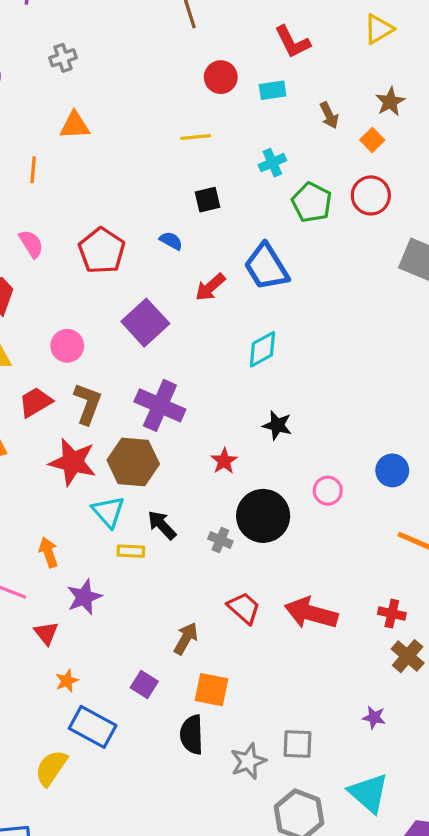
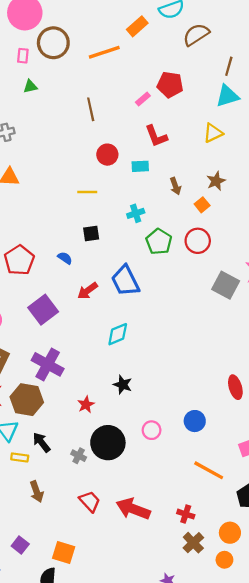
brown arrow: (186, 638) -> (37, 492), moved, turned 125

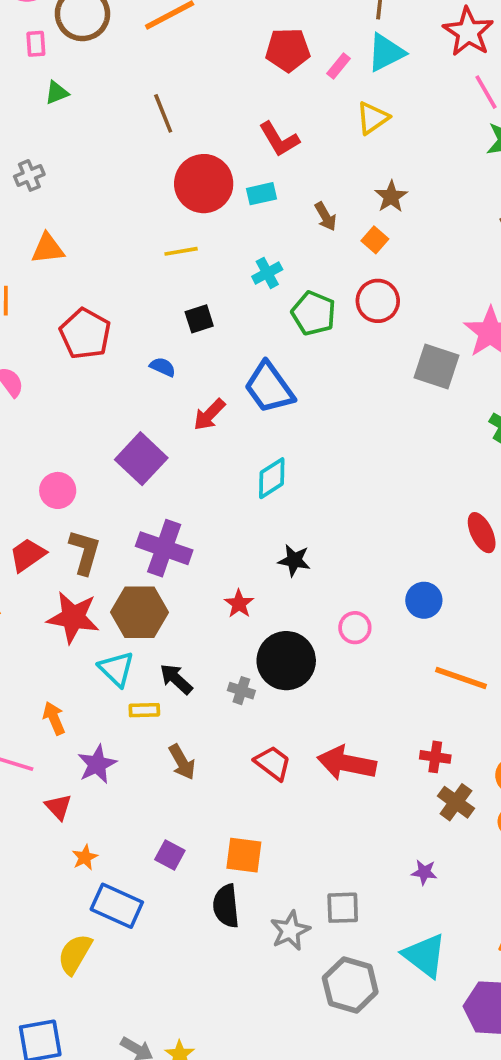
pink rectangle: (143, 99) -> (339, 66), moved
red circle: (107, 155) -> (204, 184), size x1.6
red pentagon: (19, 260) -> (85, 334), moved

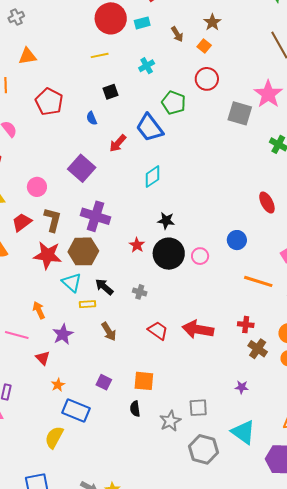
green pentagon: (314, 313) -> (174, 103), moved
blue semicircle: (163, 367) -> (92, 118), turned -136
black circle: (286, 661) -> (169, 254), moved
black semicircle: (226, 906) -> (135, 409), size x0.7

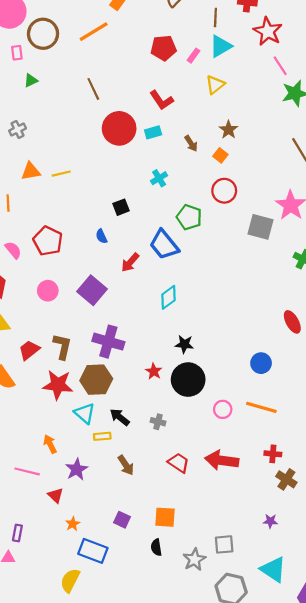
yellow line: (100, 55) -> (61, 174), moved
red pentagon: (49, 102) -> (48, 241), moved
pink circle: (37, 187) -> (48, 291), moved
pink circle: (200, 256) -> (223, 409), moved
orange line: (258, 281) -> (261, 407), moved

